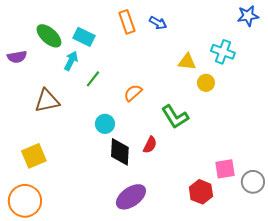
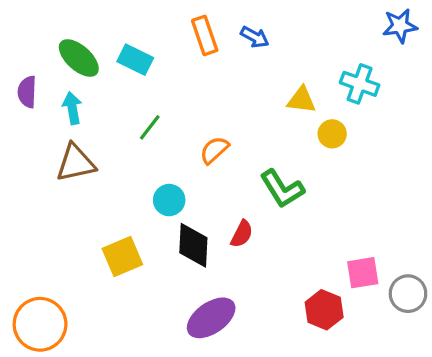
purple semicircle: (17, 57) -> (27, 92), turned 102
cyan arrow: (71, 61) -> (72, 108), moved, turned -36
yellow square: (34, 156) -> (122, 257), moved

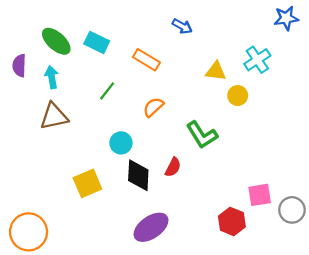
orange rectangle: (205, 35) -> (146, 60), moved, turned -40
cyan cross: (360, 84) -> (257, 60), turned 36

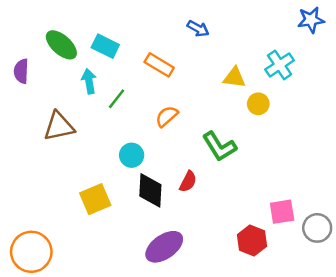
cyan arrow: (52, 77) -> (89, 81), moved

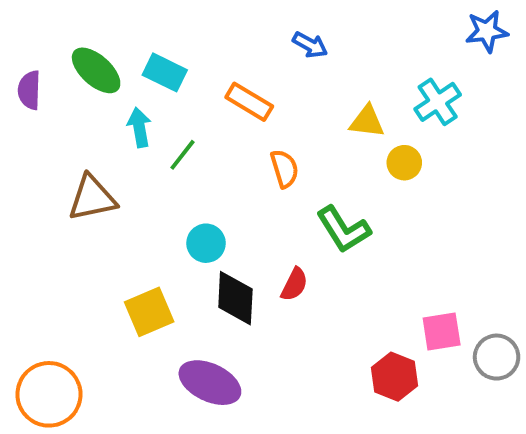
purple semicircle: (21, 71) -> (29, 90), moved
orange semicircle: (167, 116) -> (285, 169), moved, turned 115
purple ellipse: (164, 247) -> (210, 383), moved, turned 60

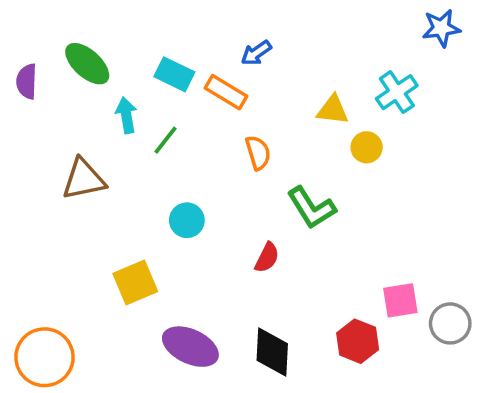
blue arrow: (310, 45) -> (256, 53), moved, turned 116
cyan rectangle: (165, 72) -> (174, 74), moved
black diamond: (235, 298) -> (272, 352), moved

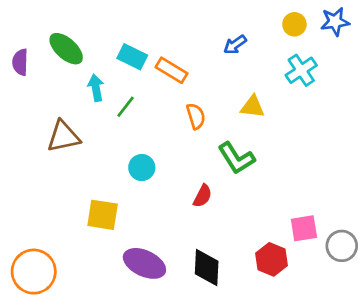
blue arrow: (256, 53) -> (235, 45), moved
yellow triangle: (333, 110) -> (253, 107), moved
yellow circle: (367, 147) -> (294, 24), moved
yellow square: (135, 283) -> (103, 215), turned 32

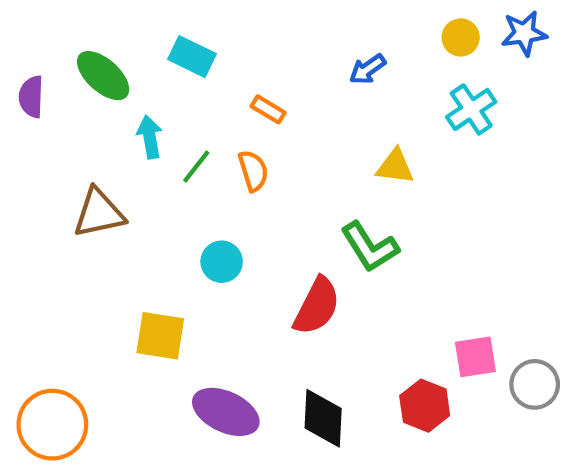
cyan rectangle: (132, 57) -> (192, 57), moved
orange rectangle: (172, 70) -> (268, 109), size x0.7
orange semicircle: (196, 116) -> (253, 171), moved
red semicircle: (203, 196) -> (317, 306), size x1.6

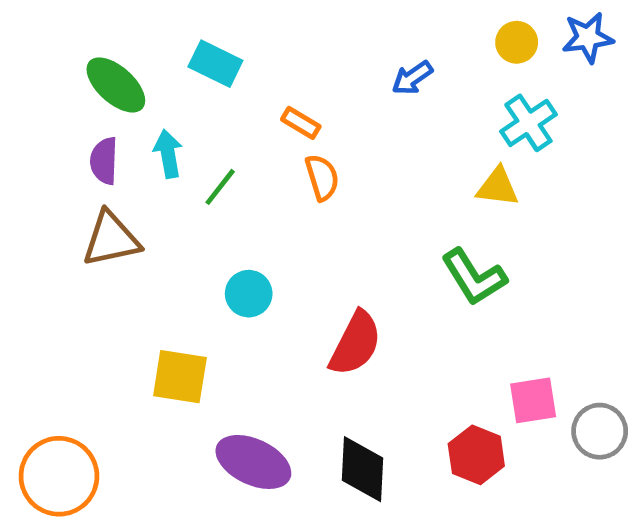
purple semicircle: (31, 97) -> (104, 161), moved
yellow triangle: (395, 167) -> (498, 187), moved
orange semicircle: (253, 171) -> (322, 177), moved
green L-shape: (370, 247) -> (474, 277), moved

